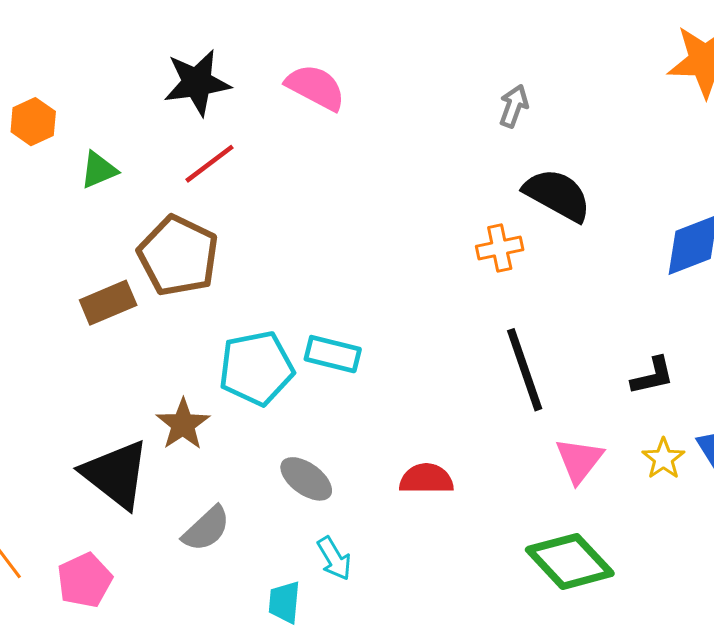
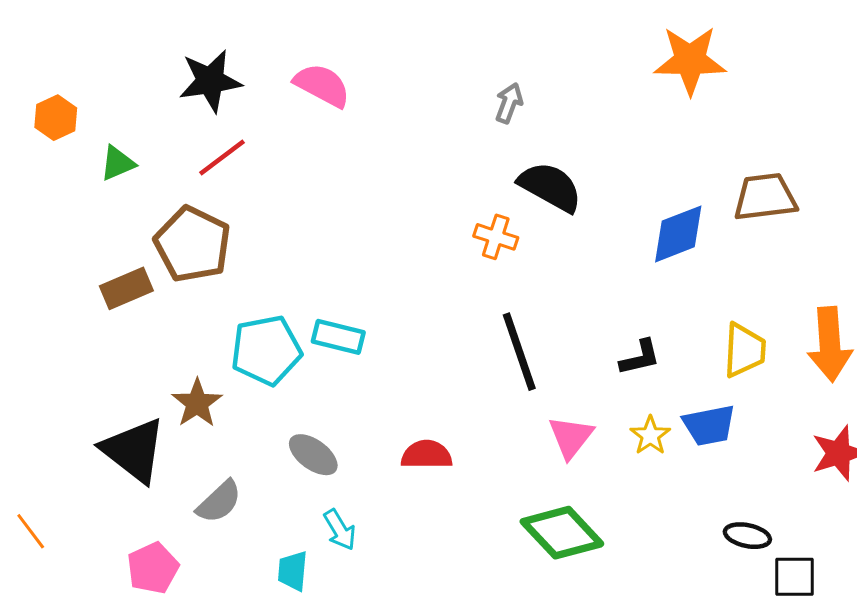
orange cross: (500, 248) -> (496, 237), turned 30
pink pentagon: (85, 580) -> (153, 568), moved

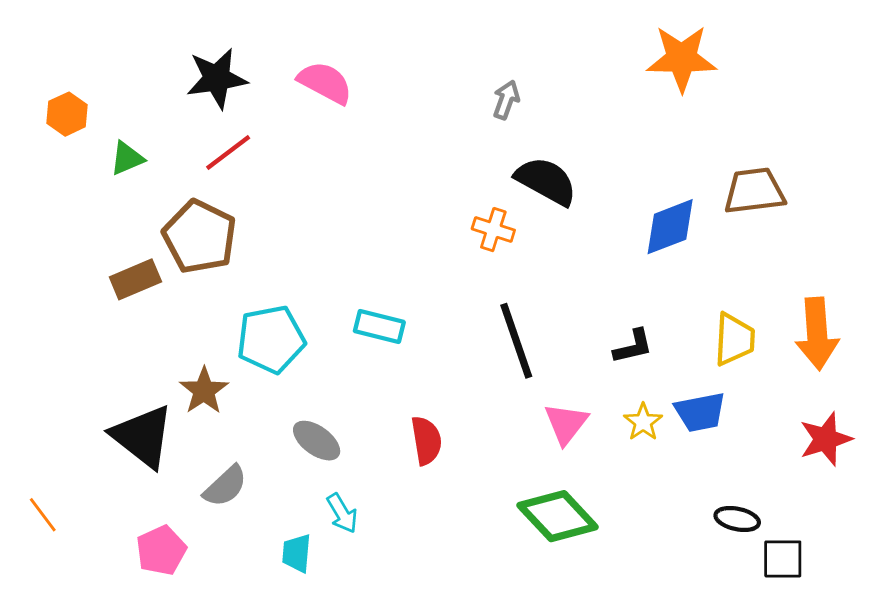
cyan rectangle: (338, 337) -> (379, 326), moved
red semicircle: (427, 455) -> (426, 441), turned 81

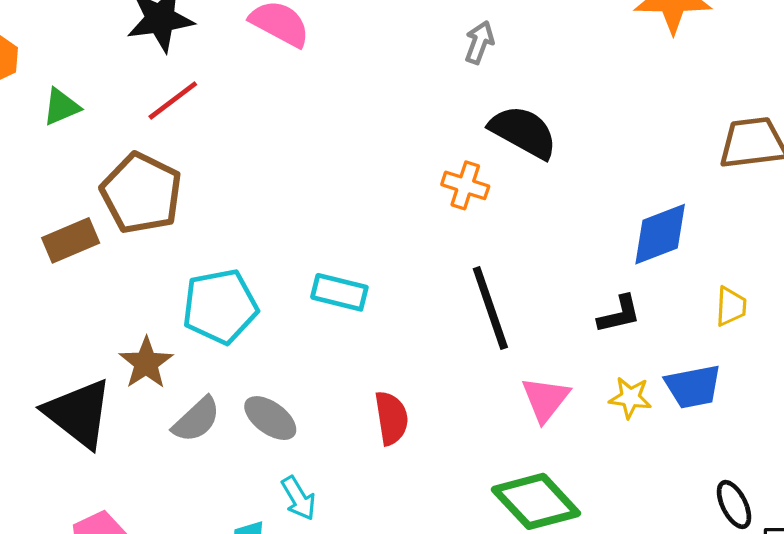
blue diamond: (670, 227) -> (660, 234), moved
yellow trapezoid: (734, 339) -> (731, 306), size x0.7
yellow star: (643, 422) -> (630, 398), turned -30
gray semicircle: (225, 486) -> (196, 420), moved
black ellipse: (737, 519) -> (734, 504), turned 51

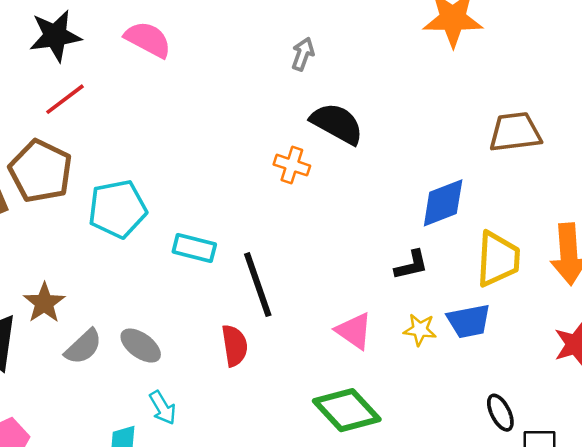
cyan pentagon: (220, 306) -> (117, 209), moved
yellow trapezoid: (731, 306) -> (498, 259), size x1.8
black line: (490, 308) -> (258, 285), moved
pink triangle: (545, 399) -> (354, 331), turned -33

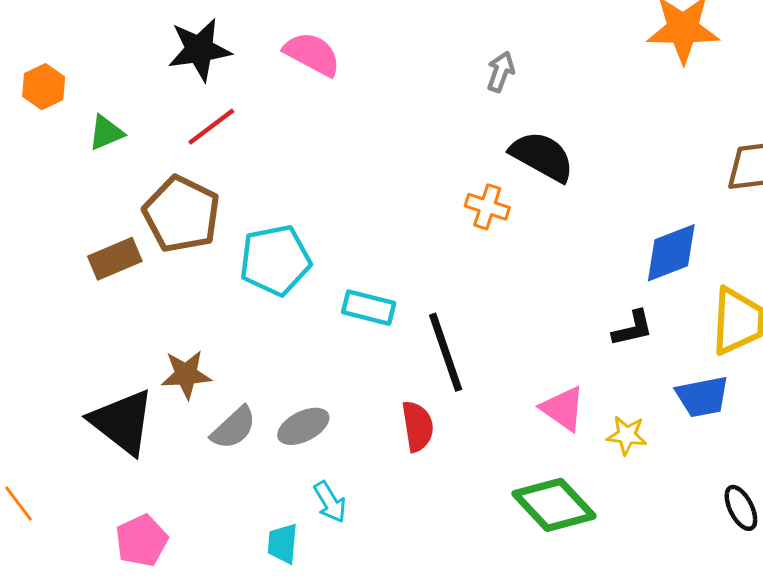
brown star: (44, 303) -> (186, 374), turned 30
yellow star: (420, 330) -> (627, 435), moved
gray ellipse: (141, 346) -> (303, 426), turned -63

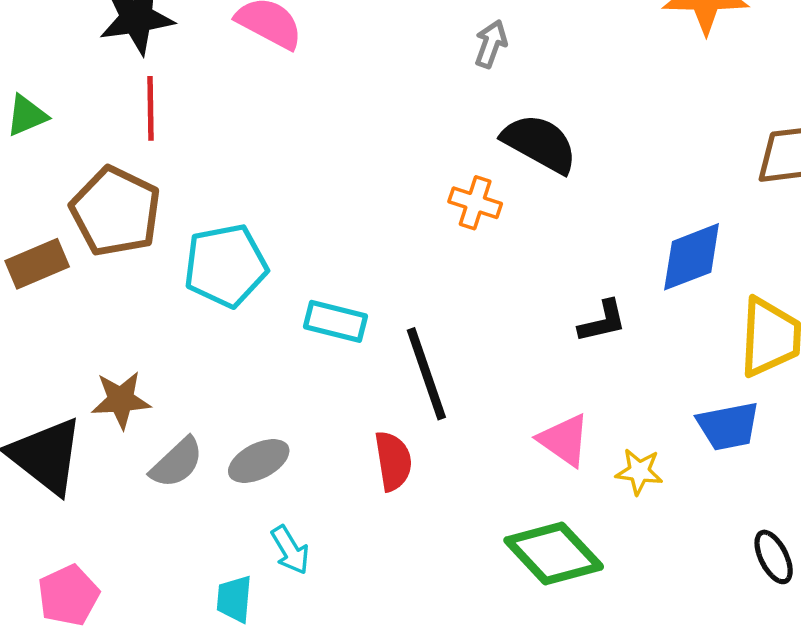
red line: (211, 127) -> (151, 108), turned -54
black L-shape: (633, 328) -> (603, 321), moved

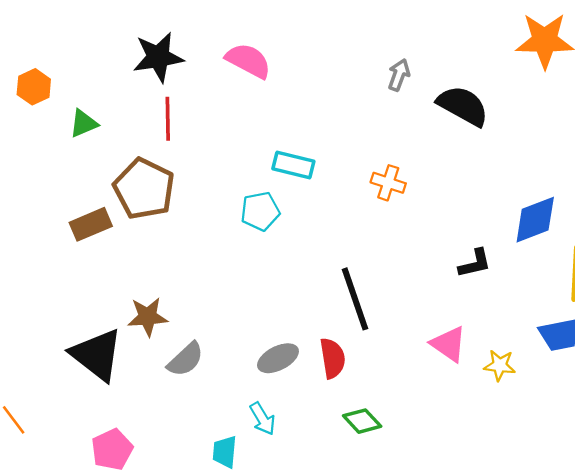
black semicircle: (540, 143) -> (463, 106), moved
cyan pentagon: (226, 266) -> (260, 211), moved, size x0.7
cyan rectangle: (336, 321) -> (293, 165), moved
gray ellipse: (259, 461) -> (278, 358), moved
green diamond: (554, 553) -> (362, 421), moved, size x0.6

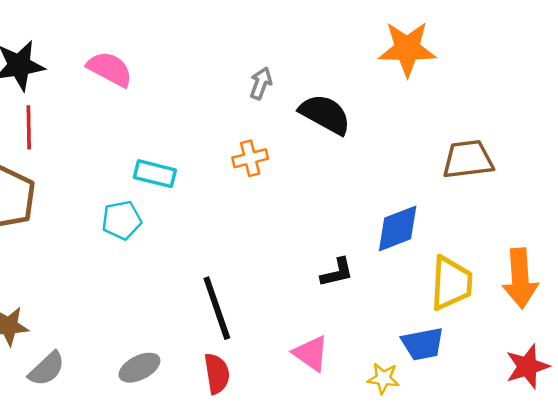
orange cross: (388, 183) -> (250, 158), moved, turned -32
red semicircle: (333, 358) -> (217, 374), moved
yellow star: (500, 365) -> (383, 378), moved

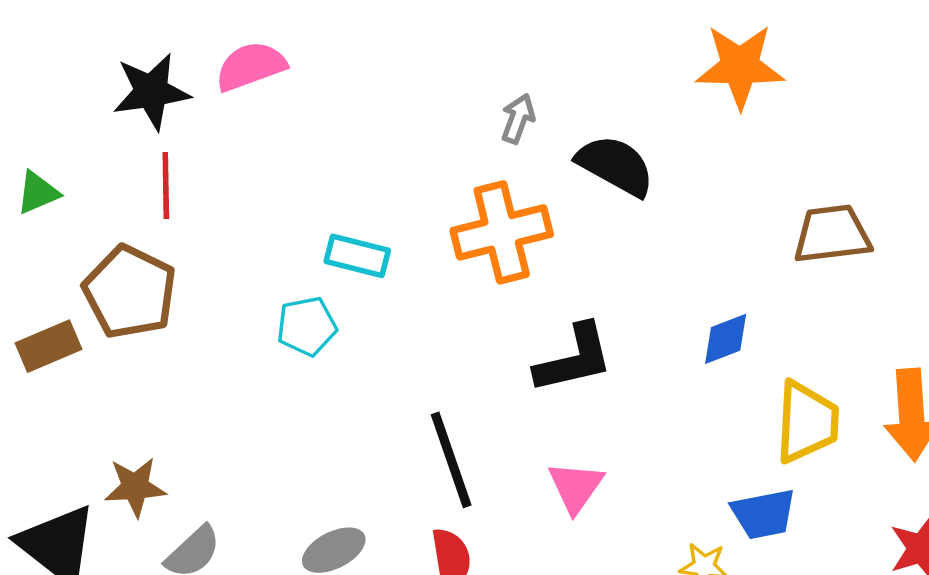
pink semicircle: (110, 69) -> (251, 66), moved, turned -48
orange cross: (250, 158) -> (502, 232), size x1.8
blue diamond: (398, 228) -> (726, 339), size x0.7
black L-shape: (337, 272) -> (574, 359), moved, size x1.6
pink triangle: (311, 353) -> (576, 487), moved, turned 30

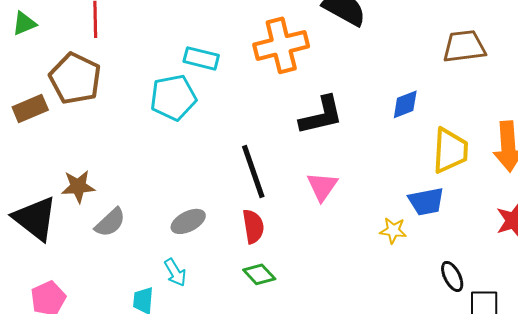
cyan pentagon: (307, 326) -> (173, 97), size x1.4

